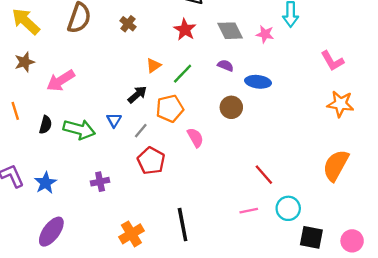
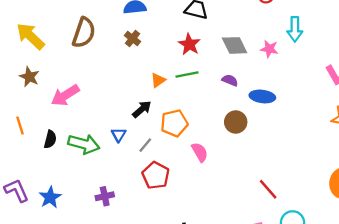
brown star: (25, 62) -> (29, 77), turned -30
green line: (183, 74) -> (187, 74), moved, turned 35

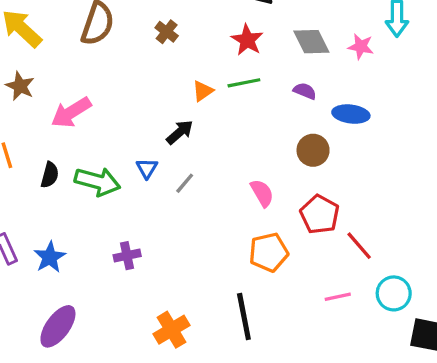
orange pentagon: (174, 123) -> (269, 252), moved
red pentagon: (156, 175) -> (320, 214), moved

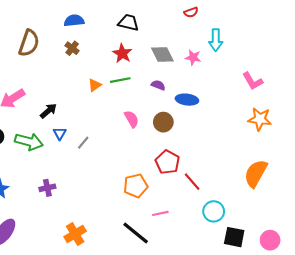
black arrow: (180, 132) -> (48, 111), moved
pink semicircle: (262, 193) -> (132, 119), moved
pink line: (338, 297) -> (160, 213), moved
black line: (244, 316) -> (136, 233), moved, turned -40

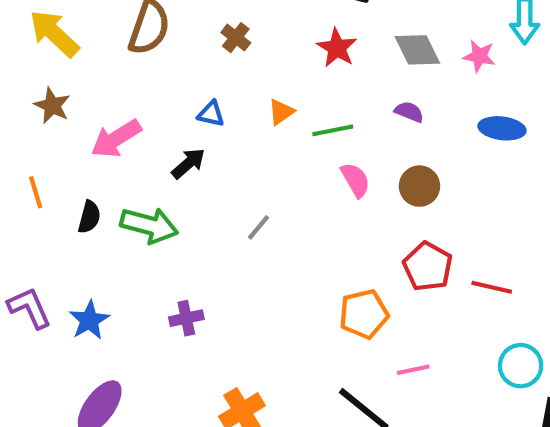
green line: (120, 80) -> (333, 130), moved
blue ellipse: (187, 100) -> (502, 128), moved
blue triangle: (60, 133) -> (211, 114), moved, turned -48
red line: (192, 182) -> (492, 287), moved, turned -36

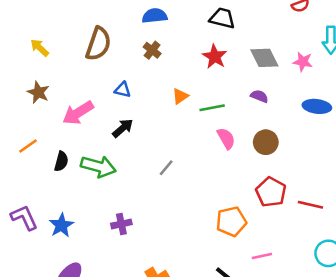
yellow arrow: (54, 33) -> (40, 48), size x0.6
blue triangle: (211, 114) -> (123, 90), moved
orange line: (36, 192) -> (28, 146), turned 72

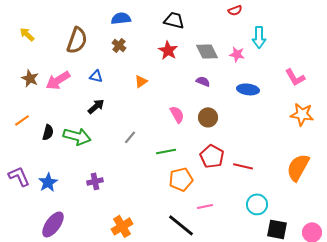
yellow arrow: (40, 48) -> (27, 34), moved
green line: (212, 108) -> (166, 151), moved
pink arrow: (78, 113) -> (58, 80), moved

